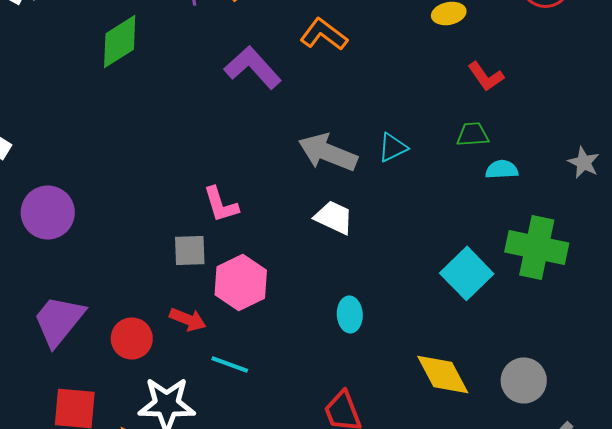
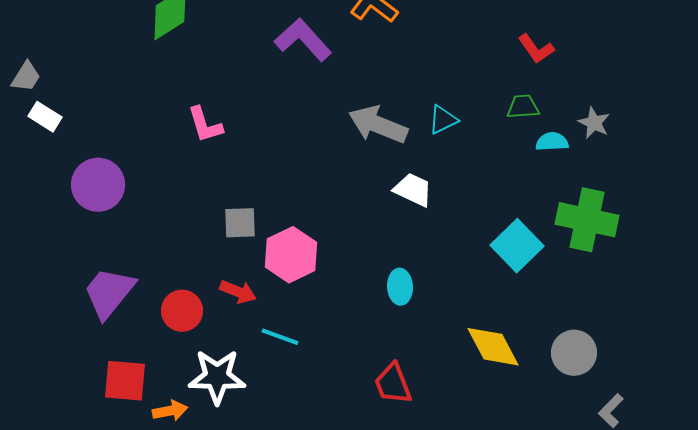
gray star: (584, 162) -> (594, 123), moved
pink L-shape: (221, 204) -> (205, 125), moved
white trapezoid: (334, 217) -> (413, 190), moved

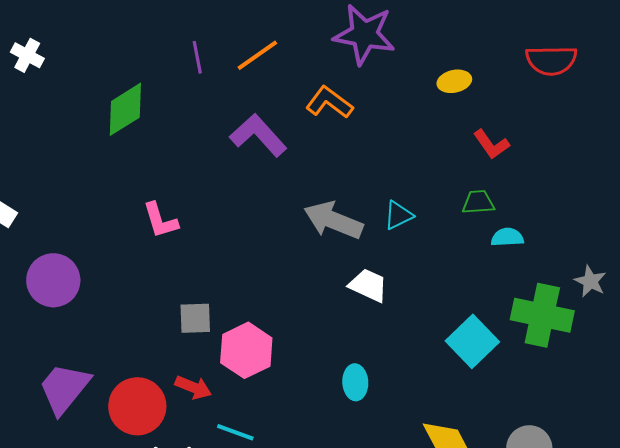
gray star: (594, 123) -> (590, 281), moved
red circle: (182, 311) -> (137, 406), size x1.4

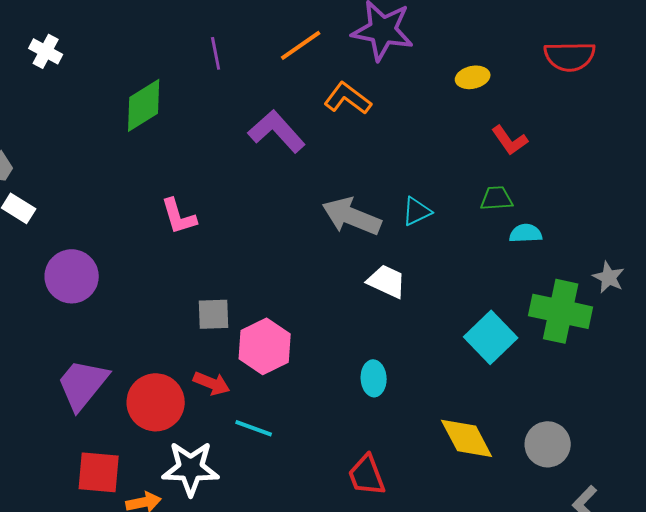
orange line: (257, 55) -> (301, 45), moved

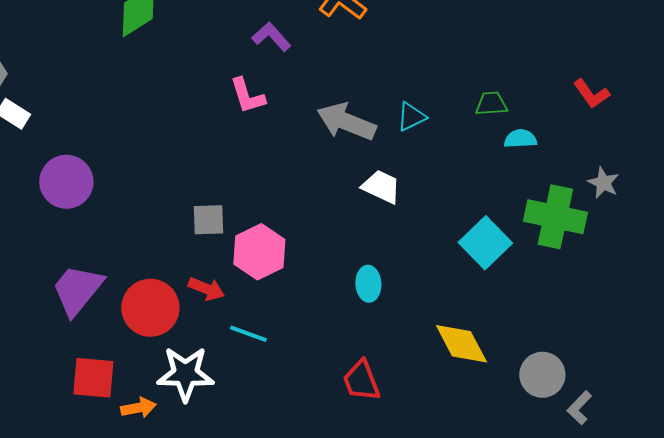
purple L-shape: (277, 131) -> (271, 37), size x0.7
red L-shape: (510, 140) -> (591, 94), moved
pink L-shape: (179, 216) -> (247, 96), moved
gray circle: (548, 444) -> (542, 375), moved

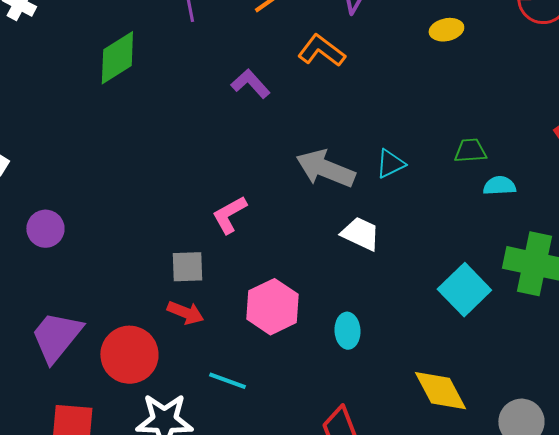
pink L-shape: (247, 96) -> (229, 215), moved, turned 78
purple circle: (66, 182) -> (45, 229), size x0.7
pink hexagon: (259, 252) -> (272, 307), moved
red arrow: (206, 289) -> (185, 313), moved

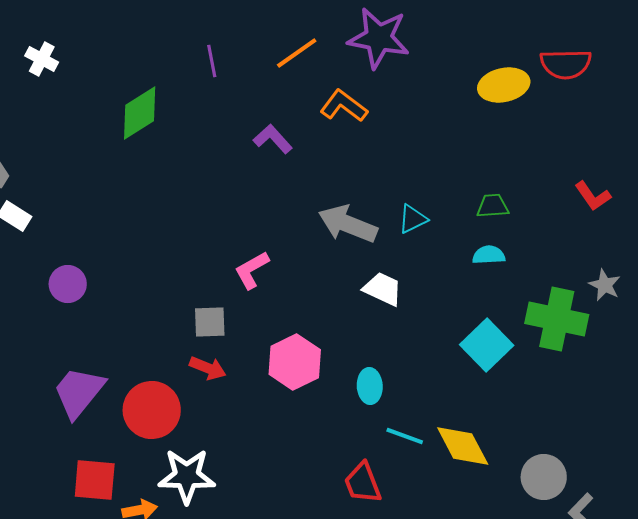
yellow ellipse: (446, 30) -> (504, 85), moved, size x1.5
cyan semicircle: (499, 186) -> (489, 255), moved
cyan line: (227, 381) -> (405, 436), moved

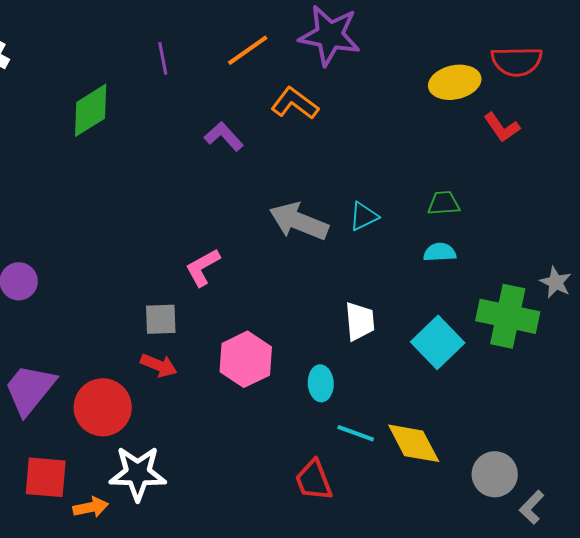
red L-shape: (593, 196) -> (502, 127), moved
white trapezoid: (383, 289) -> (360, 321), moved, turned 60

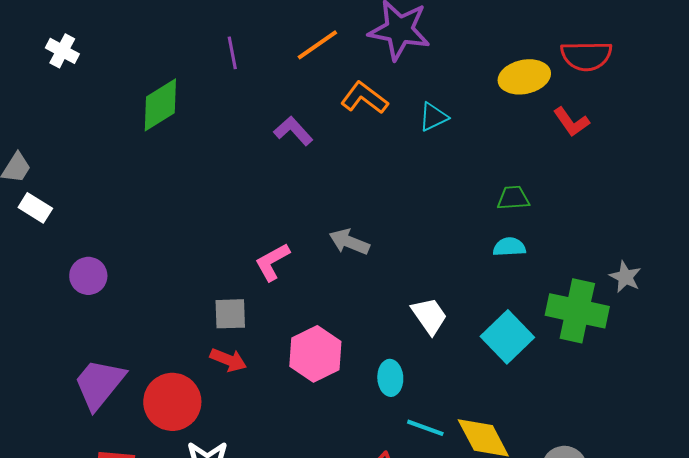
cyan triangle: (364, 216) -> (433, 117), moved
gray arrow: (299, 221) -> (349, 242), moved, size x0.7
white trapezoid: (360, 321) -> (429, 316), turned -30

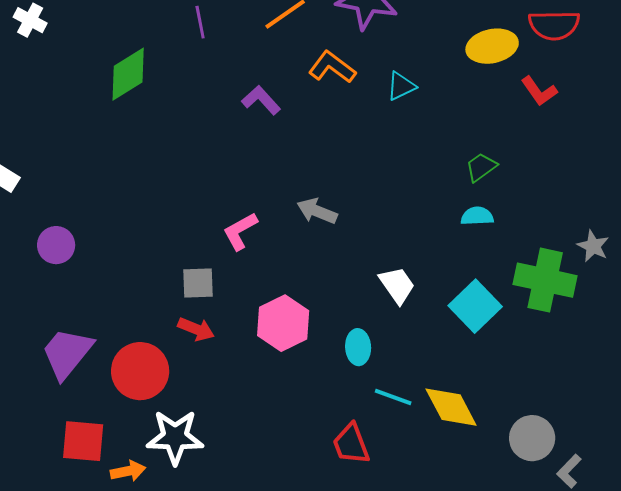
green trapezoid: (513, 198) -> (481, 167), turned -32

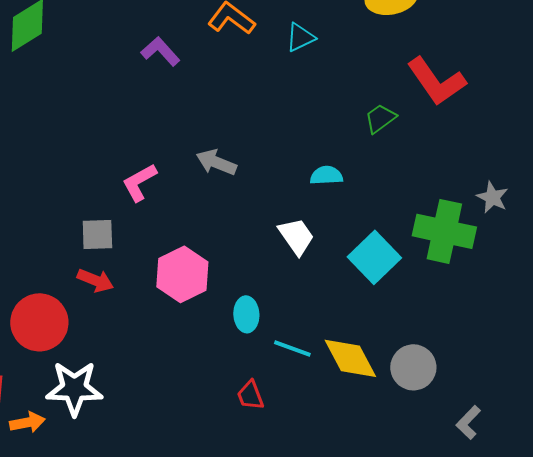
red L-shape: (539, 91) -> (436, 81), moved, size x1.6
cyan semicircle: (477, 216) -> (326, 175), moved
cyan ellipse: (358, 347) -> (246, 314), moved
gray circle: (532, 438) -> (413, 367), moved
red trapezoid: (351, 444) -> (250, 395), size x0.7

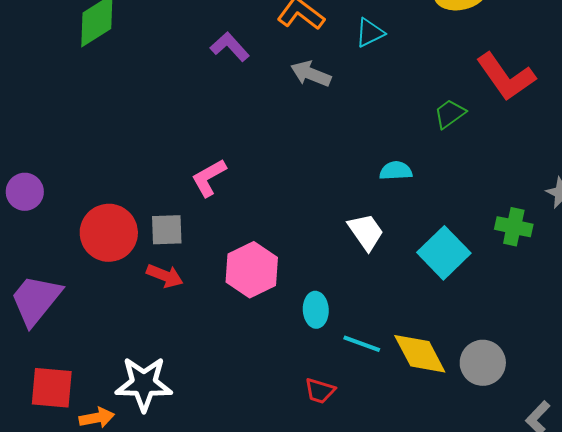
gray arrow: (216, 162) -> (311, 74), moved
green cross: (444, 231) -> (514, 227), size x0.6
red circle: (39, 322) -> (109, 233), moved
red trapezoid: (250, 395) -> (320, 391), turned -52

